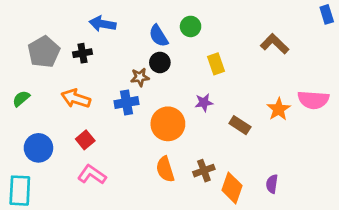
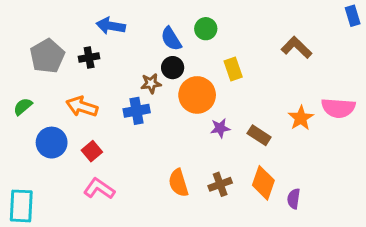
purple star: (204, 103) -> (220, 128), moved
orange circle: (168, 124) -> (197, 95), moved
blue circle: (38, 148) -> (52, 143), moved
orange diamond: (232, 188) -> (263, 183), moved

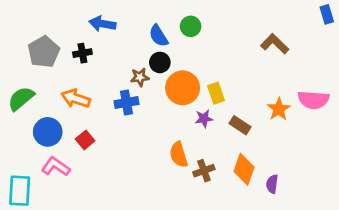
yellow rectangle: (233, 69) -> (216, 93), moved
green semicircle: (23, 106) -> (21, 99), size x1.5
orange semicircle: (178, 183) -> (179, 155), moved
pink L-shape: (99, 189) -> (56, 167), moved

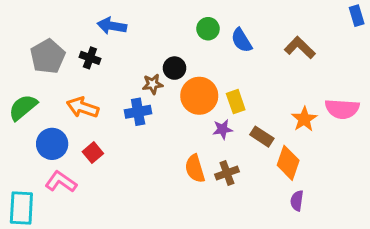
blue semicircle: (159, 36) -> (242, 40), moved
black cross: (82, 53) -> (90, 58), turned 30
orange diamond: (244, 169) -> (288, 163), moved
brown cross: (204, 171) -> (227, 173), moved

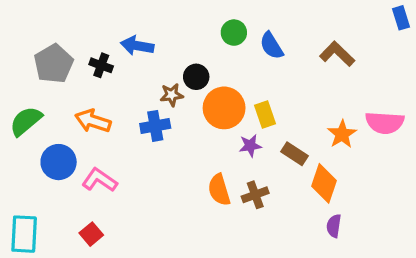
blue arrow: (112, 26) -> (137, 46), moved
red square: (93, 153) -> (91, 234), moved
pink L-shape: (61, 182) -> (100, 180), moved

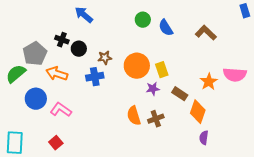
blue arrow: (137, 46) -> (84, 15), moved, turned 30
gray pentagon: (54, 64) -> (35, 54), moved
black circle: (196, 77) -> (79, 49), moved

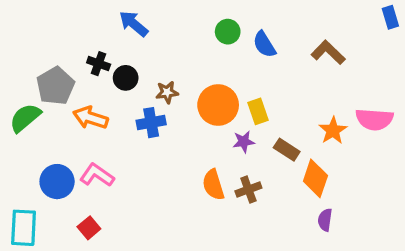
blue circle: (36, 99) -> (57, 182), moved

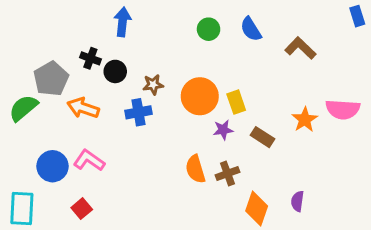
blue arrow: (134, 24) -> (122, 22), turned 56
blue semicircle: (264, 44) -> (251, 29), moved
orange diamond: (315, 178) -> (257, 209), moved

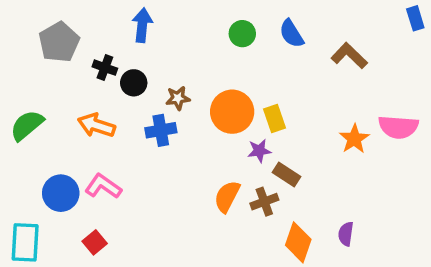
gray pentagon: (51, 79) -> (59, 42), moved
brown rectangle: (262, 137) -> (286, 174), moved
orange semicircle: (195, 169) -> (227, 197), turned 44

